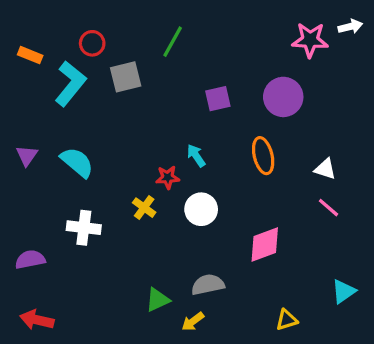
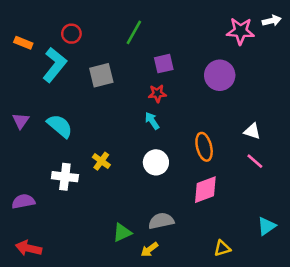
gray square: (126, 77) -> (101, 75), moved
purple square: (218, 99) -> (164, 64), moved
orange ellipse: (263, 156) -> (204, 147), moved
red star: (168, 177) -> (157, 93), moved
yellow cross: (144, 208) -> (101, 161), moved

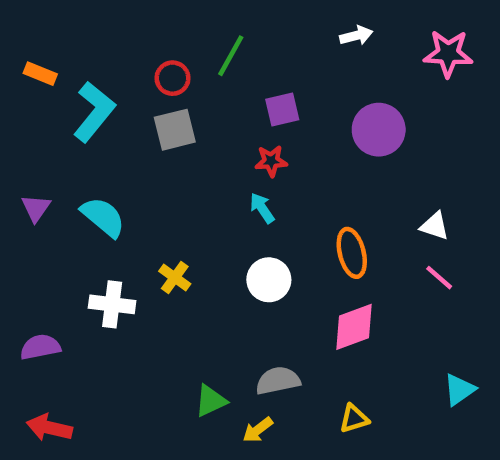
white arrow: (272, 21) -> (356, 36), moved
pink star: (240, 31) -> (448, 53), moved
red circle: (71, 34) -> (173, 78), moved
yellow triangle: (222, 248) -> (354, 419), moved

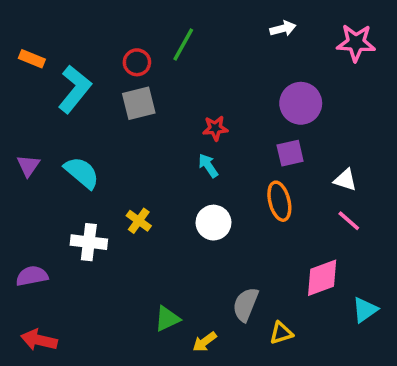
purple square: (282, 109) -> (290, 153), moved
pink diamond: (354, 327) -> (322, 278), moved
gray semicircle: (278, 381) -> (246, 304), moved, turned -56

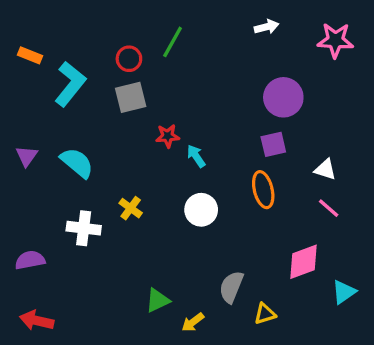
red star: (215, 128) -> (168, 136), moved

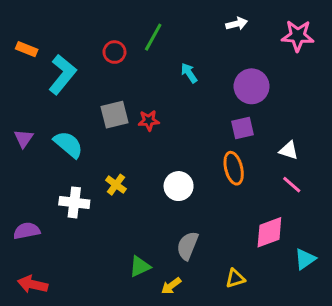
gray square: (131, 97) -> (115, 115), moved
cyan arrow: (196, 156) -> (189, 73), moved
gray semicircle: (231, 287) -> (187, 246), moved

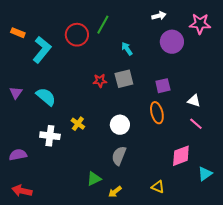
red circle: (115, 52) -> (77, 35), size x1.5
purple circle: (252, 86) -> (172, 42), moved
gray square: (115, 115) -> (124, 79), moved
gray semicircle: (187, 246) -> (119, 156), moved
yellow triangle: (235, 278) -> (158, 187), turned 40

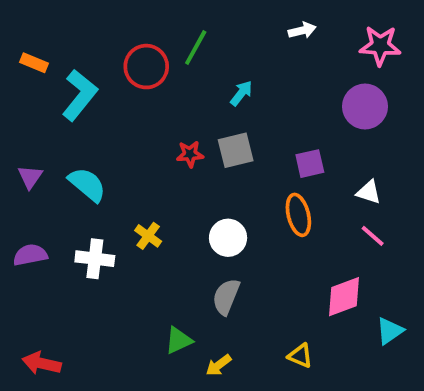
purple circle: (172, 42) -> (365, 106), moved
cyan arrow: (127, 49) -> (241, 93), turned 72
purple semicircle: (18, 155) -> (30, 255), moved

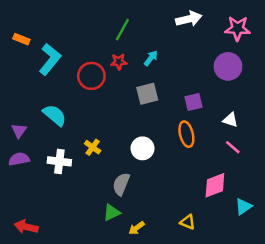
white arrow: (302, 30) -> (189, 19), size x1.5
red circle: (146, 67) -> (91, 76), moved
red star: (190, 154) -> (119, 62), moved
purple triangle: (30, 177) -> (19, 131), moved
gray semicircle: (226, 297) -> (121, 184), moved

